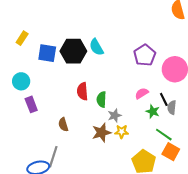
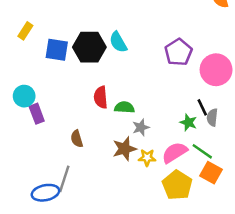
cyan circle: (21, 81) -> (24, 96), moved
pink semicircle: (142, 93) -> (175, 153), moved, size x1.5
green semicircle: (101, 99) -> (124, 107), turned 91
yellow star: (122, 132) -> (147, 158), moved

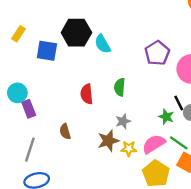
black hexagon: (89, 47) -> (76, 33), moved
green semicircle: (124, 107) -> (120, 87), moved, turned -90
gray line: (64, 179) -> (30, 150), moved

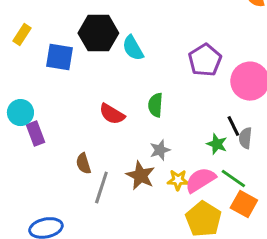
red semicircle: (87, 94) -> (112, 114), turned -54
brown star: (108, 141) -> (140, 175), turned -30
yellow star: (129, 149) -> (178, 180), moved
gray line: (30, 150) -> (101, 187), moved

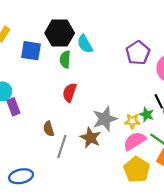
green semicircle: (155, 105) -> (65, 59), moved
red semicircle: (112, 114) -> (70, 92), turned 78
gray star: (160, 150) -> (105, 119), size x1.6
yellow star: (178, 180) -> (132, 121), moved

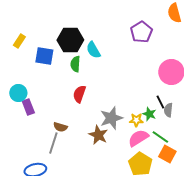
purple pentagon: (138, 53) -> (141, 32), moved
brown semicircle: (49, 129) -> (60, 127), turned -56
gray line: (62, 146) -> (53, 143), moved

